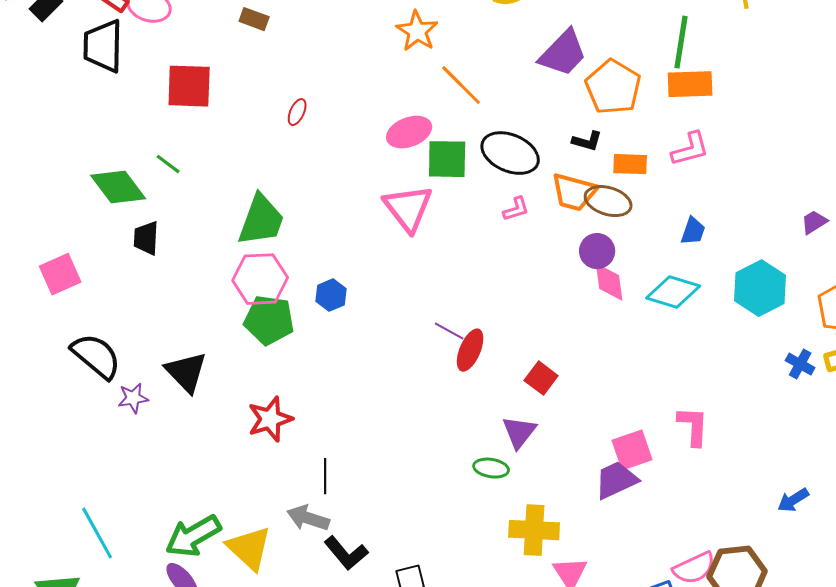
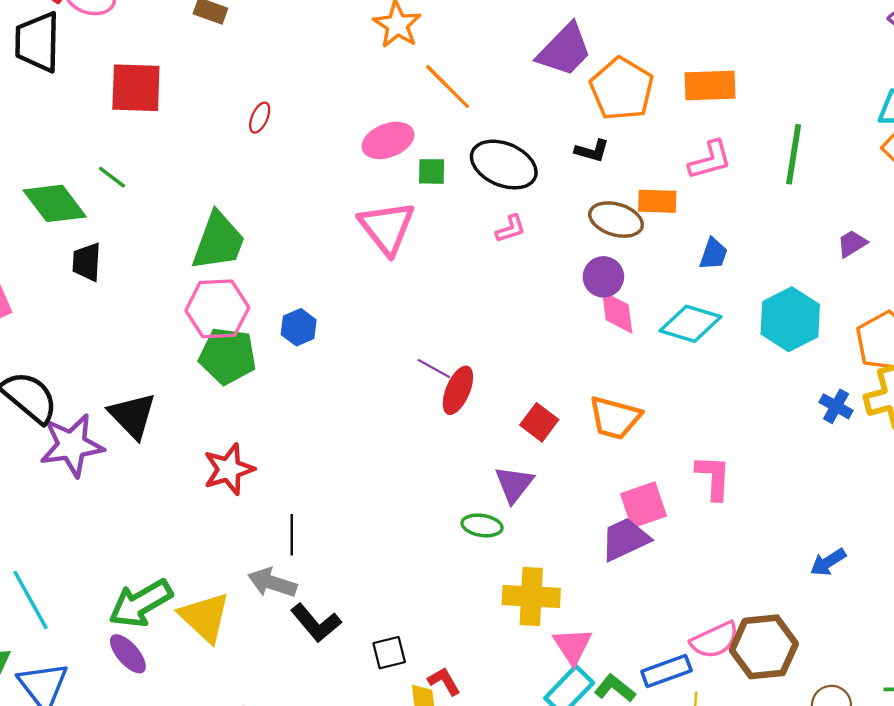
green line: (681, 42) -> (794, 154), moved
green square: (447, 159) -> (432, 171), size x0.6
orange rectangle: (630, 164) -> (657, 201), moved
orange trapezoid: (574, 192) -> (615, 418), moved
purple star: (133, 398) -> (72, 445), size x1.8

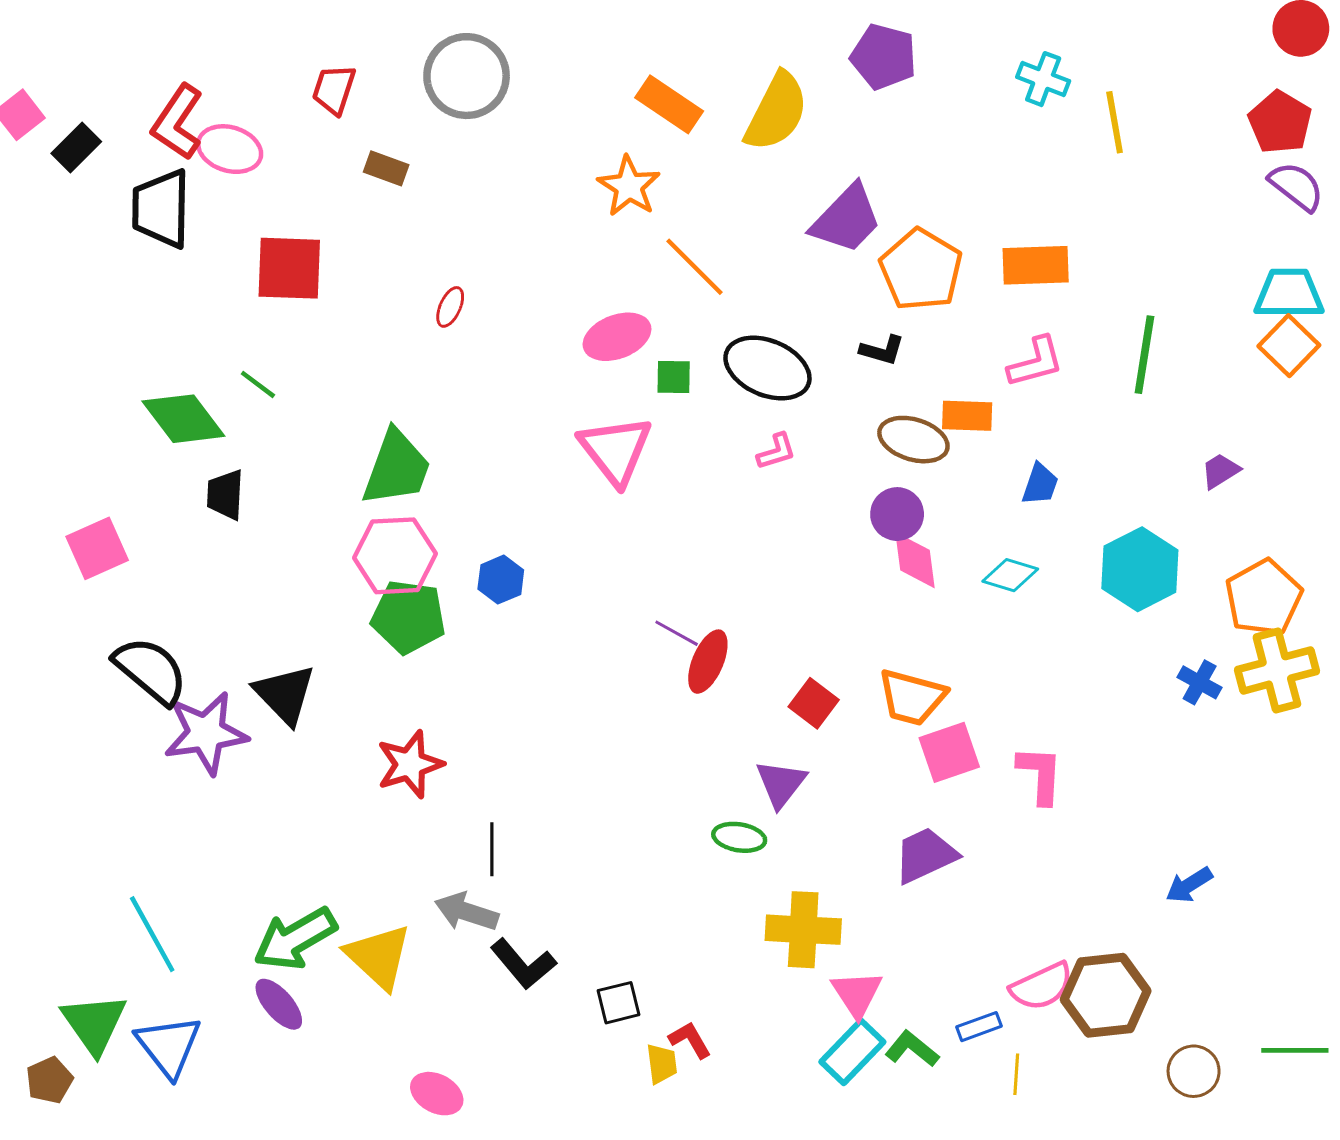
cyan diamond: (691, 324) -> (1010, 575), size x0.7
pink square: (644, 505) -> (949, 752), moved
blue rectangle: (666, 671) -> (979, 1027), size x0.7

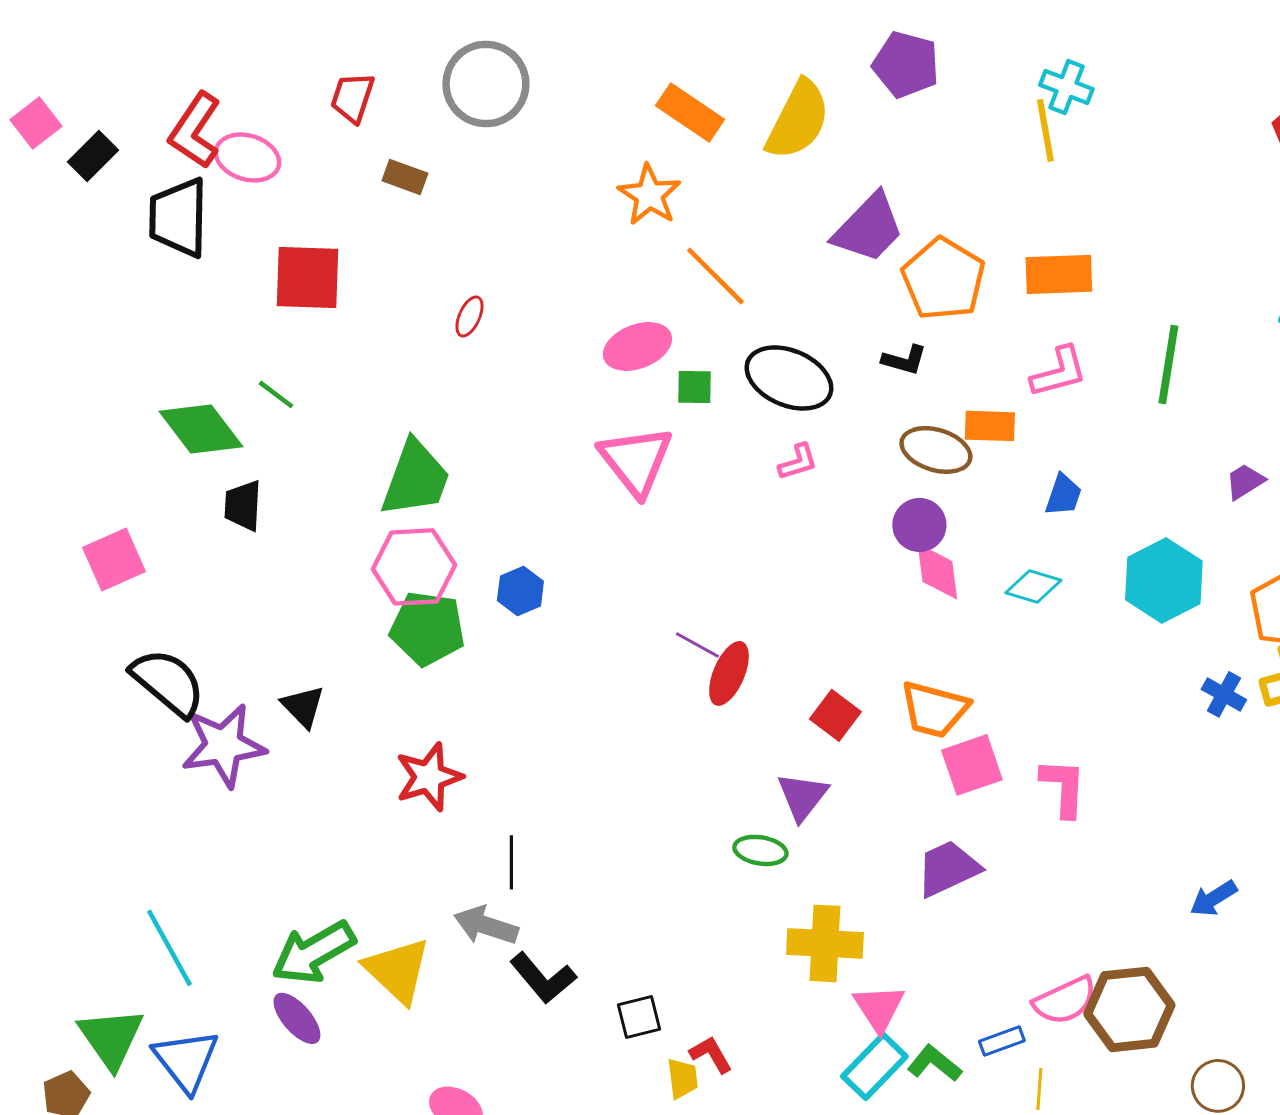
yellow line: (1115, 122) -> (1045, 130), moved
black triangle: (285, 694) -> (303, 706), size x0.7

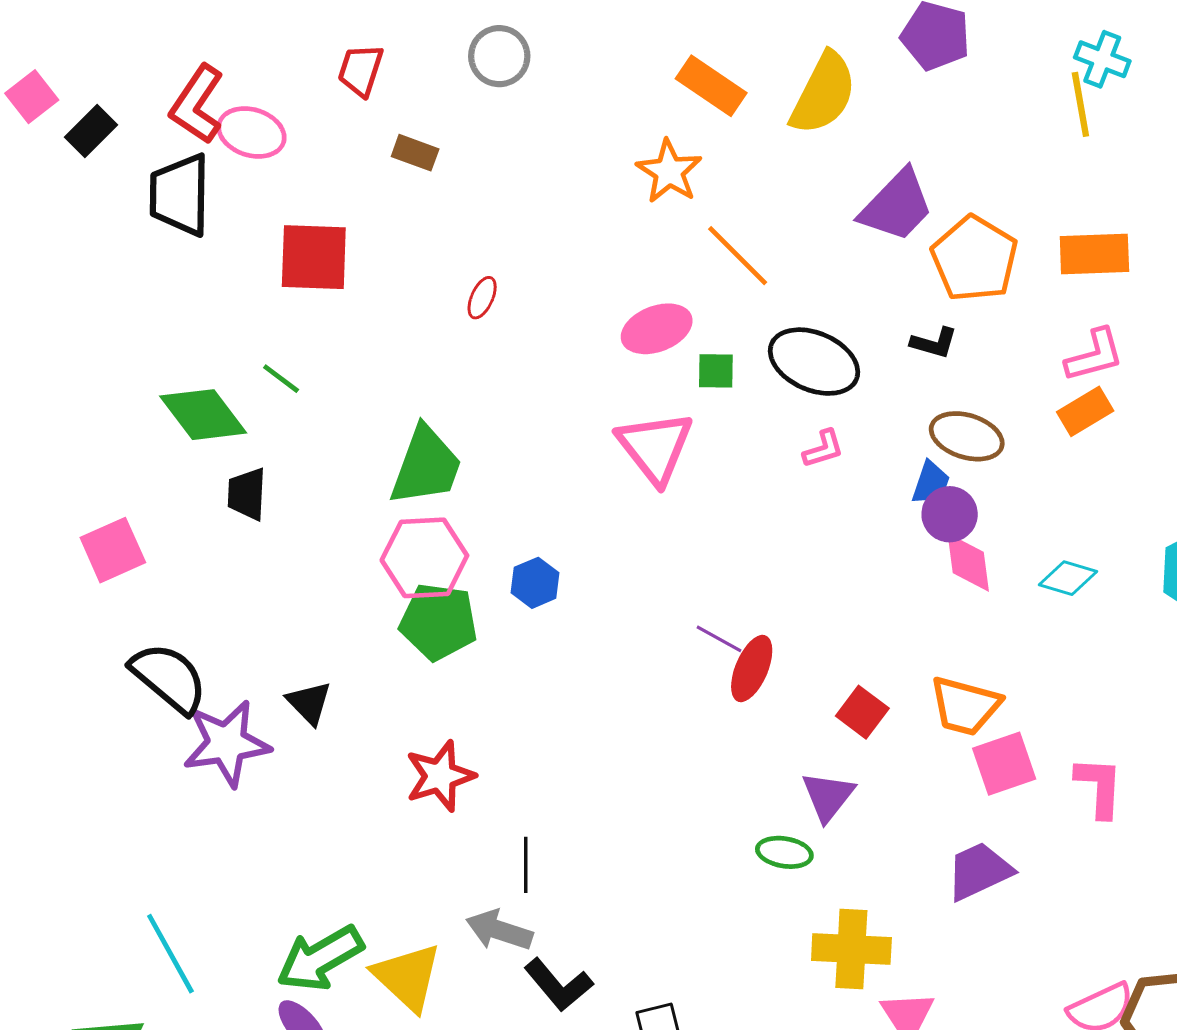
gray circle: (486, 84) -> (499, 56), size x0.7
orange rectangle: (990, 426) -> (1085, 411), moved, turned -33
blue trapezoid: (1063, 495) -> (931, 483), moved

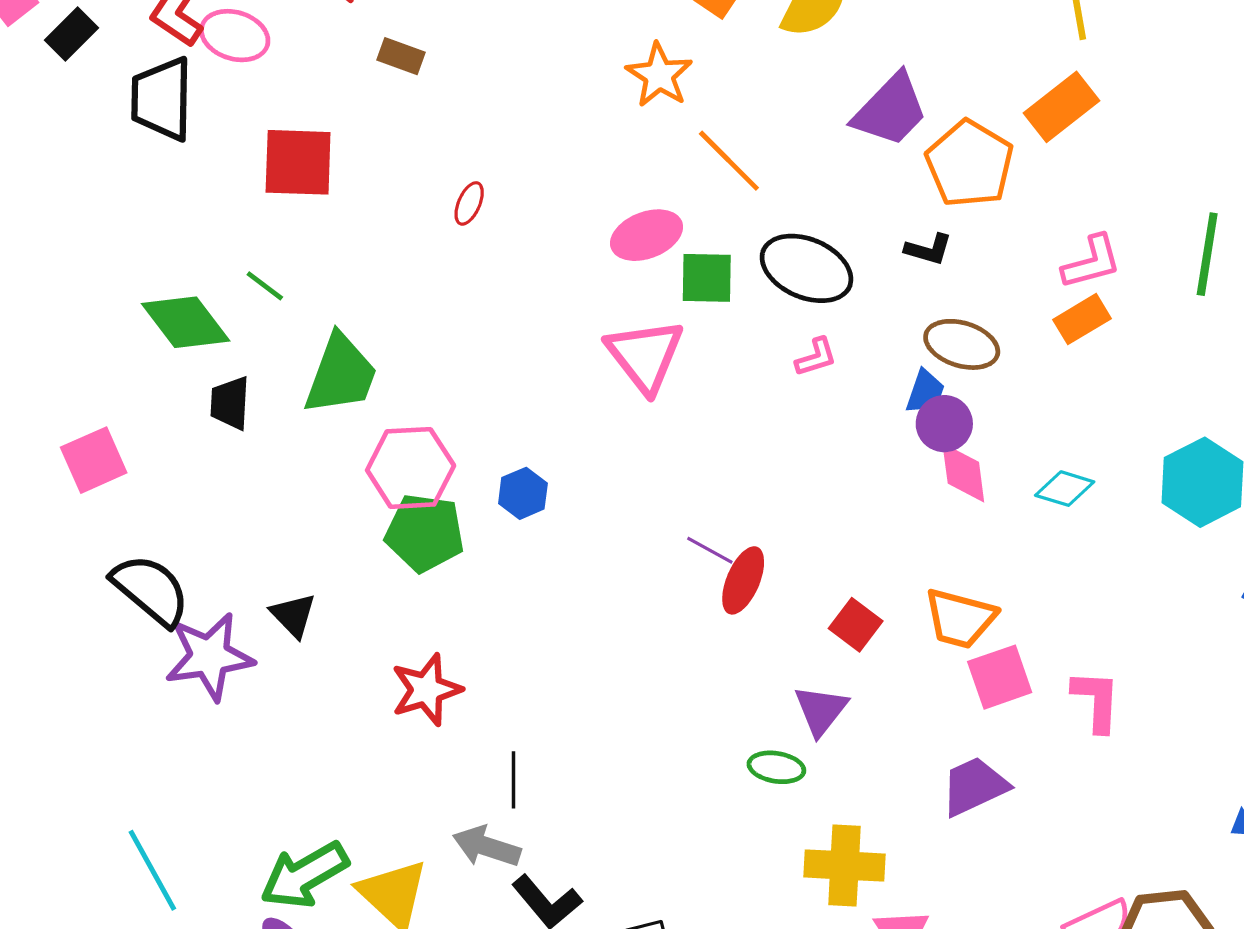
orange rectangle: (1094, 254) -> (1062, 107), moved, turned -36
green square: (716, 371) -> (707, 278), size x1.4
green trapezoid: (426, 466) -> (341, 375), moved

